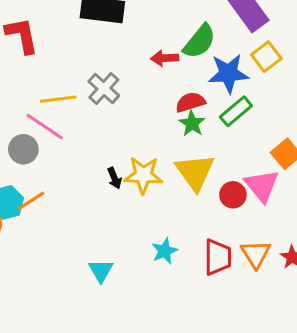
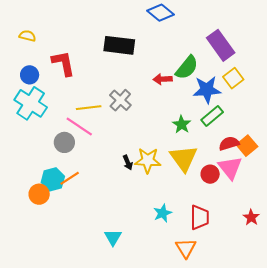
red semicircle: (190, 102) -> (229, 143), moved
orange triangle: (256, 254) -> (186, 248), moved
cyan triangle: (101, 271) -> (113, 237), moved

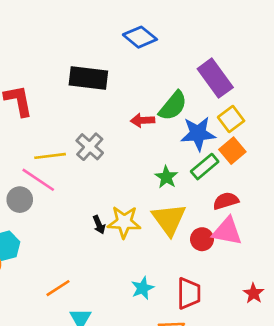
orange square: (247, 146) -> (232, 151), moved
pink triangle: (230, 168) -> (227, 231), turned -40
orange line: (70, 178) -> (58, 288), moved

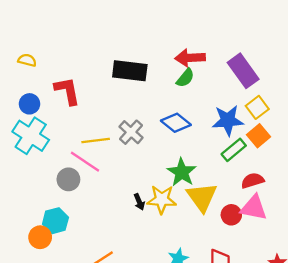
blue diamond: (140, 37) -> (176, 123), moved
green semicircle: (173, 106) -> (185, 78), moved, size x0.7
red arrow: (143, 120) -> (190, 58), moved, size x1.4
green star: (166, 177) -> (182, 172), moved, size x1.4

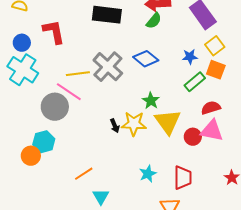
blue star: (228, 120) -> (190, 57), size x0.6
gray cross: (131, 132) -> (108, 67), size x1.4
orange square: (258, 136) -> (216, 70), turned -30
green star: (182, 172) -> (151, 101), size x0.7
gray circle: (68, 179) -> (55, 107), size x1.4

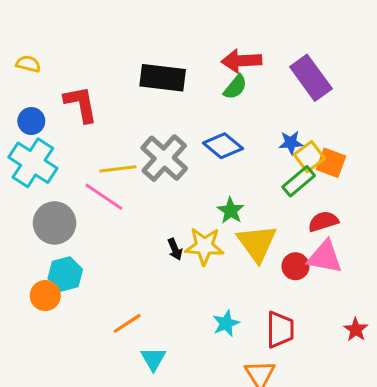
yellow square: (215, 46) -> (309, 157), moved
gray circle: (55, 107) -> (55, 223), moved

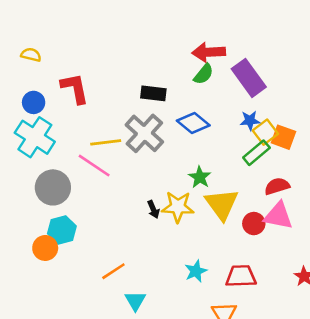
black rectangle: (163, 78) -> (153, 93), moved, size x0.7
purple rectangle: (311, 78) -> (249, 78), moved
red trapezoid: (280, 330) -> (241, 276), turned -92

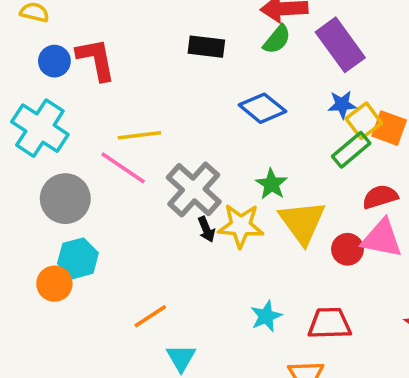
black rectangle: (153, 93) -> (206, 47), moved
blue circle: (34, 102) -> (54, 61), moved
gray cross: (144, 133) -> (194, 190), moved

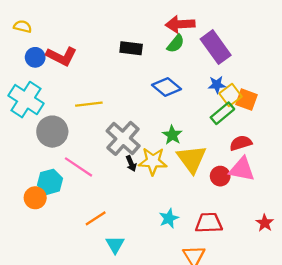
red L-shape: (96, 59) -> (61, 56), turned 128
pink line: (123, 168) -> (79, 167), moved
gray circle: (65, 199) -> (52, 132), moved

